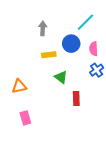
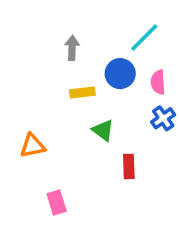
pink rectangle: (25, 118) -> (57, 203), moved

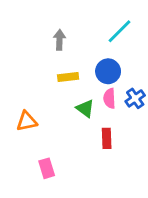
blue circle: (120, 74) -> (108, 71), moved
pink semicircle: (158, 82) -> (109, 98), moved

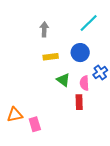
pink semicircle: (109, 98) -> (84, 83), moved
orange triangle: (27, 121) -> (15, 115), moved

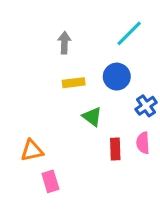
pink semicircle: (84, 83) -> (143, 143), moved
orange triangle: (15, 115) -> (32, 151), moved

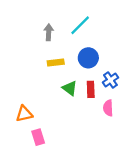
cyan line: (129, 33) -> (80, 25), moved
red rectangle: (115, 149) -> (91, 89), moved

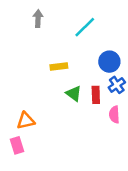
gray arrow: (49, 32) -> (38, 18), moved
blue circle: (88, 58) -> (109, 62), moved
pink rectangle: (38, 137) -> (17, 145), moved

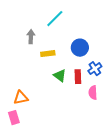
gray arrow: (38, 18) -> (31, 37), moved
cyan line: (85, 27) -> (55, 19), moved
blue circle: (109, 62) -> (80, 48), moved

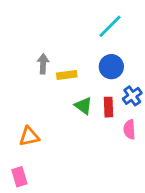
cyan line: (55, 19) -> (110, 26), moved
gray arrow: (31, 37) -> (43, 64), moved
pink rectangle: (14, 118) -> (19, 177), moved

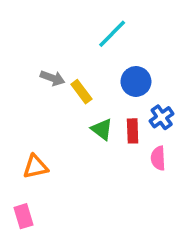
cyan line: (110, 26) -> (112, 34), moved
gray arrow: (43, 64) -> (52, 78), turned 108
yellow rectangle: (67, 75) -> (81, 92), turned 60

